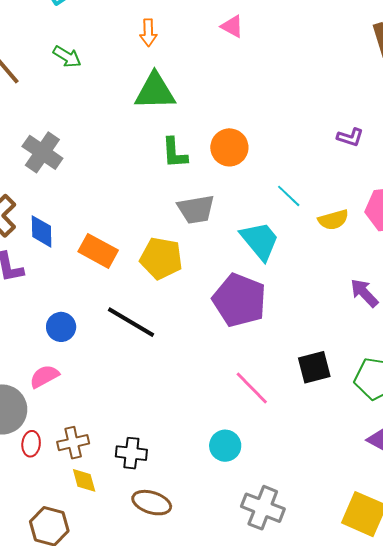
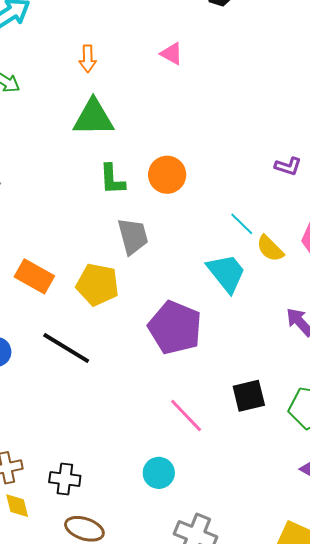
cyan line: (289, 196) -> (242, 224), moved
gray trapezoid: (196, 209) -> (133, 236), turned -96
yellow semicircle: (333, 220) -> (270, 248), turned 60
cyan trapezoid: (260, 241) -> (226, 273), moved

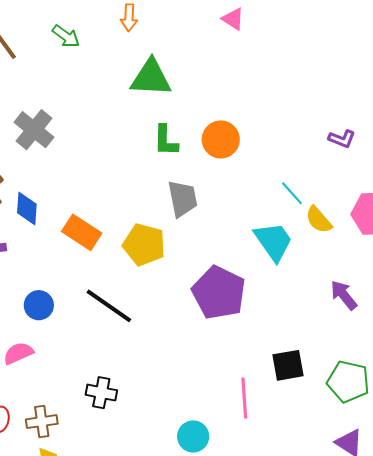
orange arrow: (88, 59) -> (129, 18), moved
pink line: (186, 416) -> (244, 398), moved, turned 36
black cross: (65, 479) -> (101, 393), moved

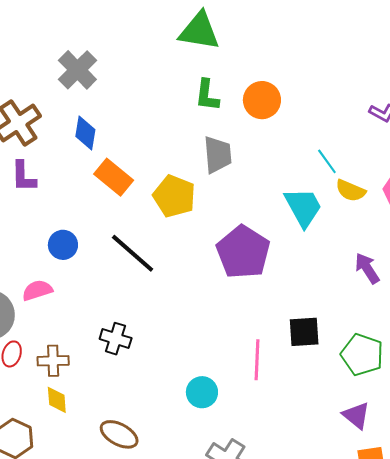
blue diamond: (27, 208) -> (85, 133), moved
yellow semicircle: (319, 220) -> (351, 191), turned -32

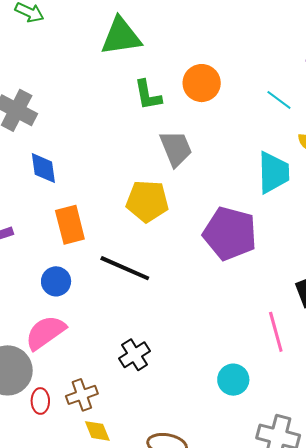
cyan line: (327, 161) -> (279, 100), moved
orange rectangle: (114, 177) -> (70, 225), moved, turned 54
cyan trapezoid: (303, 207) -> (273, 172), turned 45
pink semicircle: (37, 290) -> (45, 333), size x1.4
black cross: (116, 339) -> (135, 355), turned -32

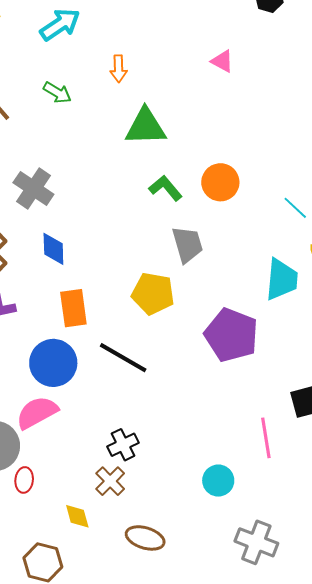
green L-shape: (148, 95) -> (166, 188), turned 144
blue circle: (56, 281) -> (53, 363), size x1.6
brown cross: (82, 395) -> (110, 481), moved, turned -32

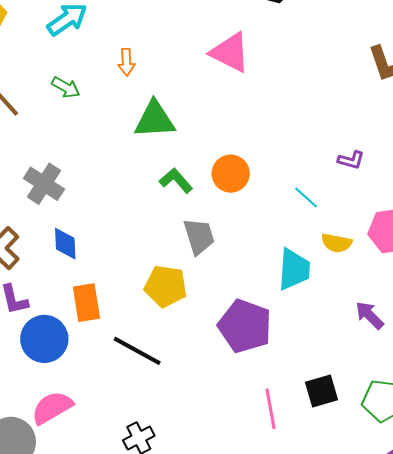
pink triangle: (222, 61) -> (230, 52), size x1.8
blue circle: (53, 363) -> (44, 339), moved
pink line: (266, 438) -> (270, 409), moved

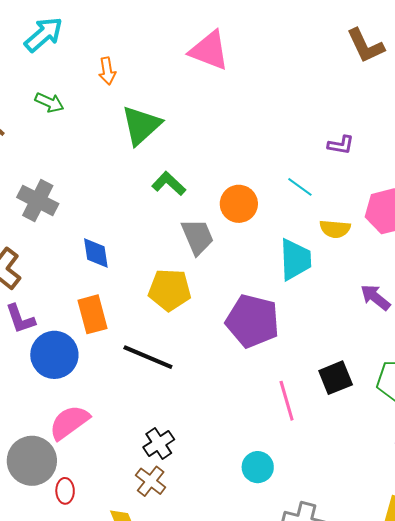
green triangle: (155, 120) -> (141, 125), turned -33
orange circle: (231, 174) -> (239, 204), moved
blue diamond: (65, 244) -> (96, 253), moved

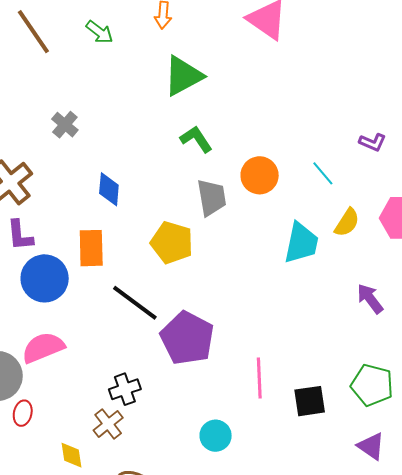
gray cross: (38, 201) -> (65, 125), size x0.7
yellow semicircle: (335, 229) -> (347, 223), turned -76
purple pentagon: (253, 321) -> (187, 338), moved
black square: (336, 378) -> (310, 401), moved

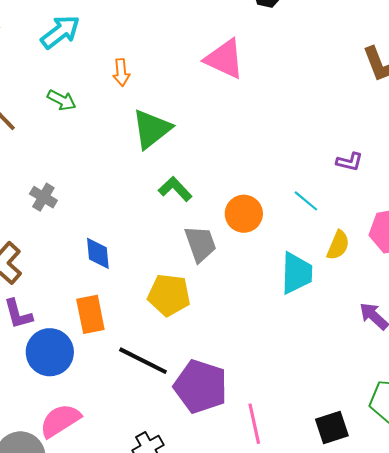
pink line: (259, 378) -> (254, 424), moved

